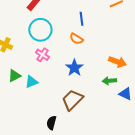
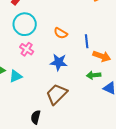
blue line: (81, 19) -> (87, 41), moved
blue star: (74, 68) -> (59, 62), turned -30

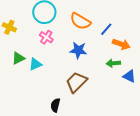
orange semicircle: (61, 33) -> (80, 21), size x1.5
blue line: (87, 41) -> (106, 29), turned 48

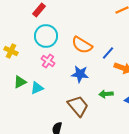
green arrow: (113, 63) -> (106, 94), moved
brown trapezoid: (76, 82) -> (78, 106), turned 95

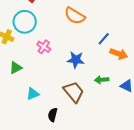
cyan circle: (46, 36) -> (25, 22), moved
orange semicircle: (82, 45) -> (75, 16), moved
cyan triangle: (37, 88) -> (33, 94), moved

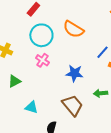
cyan circle: (25, 22) -> (41, 35), moved
cyan triangle: (33, 94) -> (31, 107), turned 40

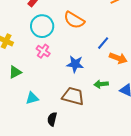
brown trapezoid: (72, 105) -> (73, 96), turned -35
cyan triangle: (31, 107) -> (32, 98), turned -32

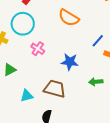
cyan circle: (42, 26) -> (23, 24), moved
brown trapezoid: (73, 96) -> (55, 89), moved

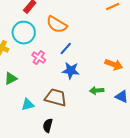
orange semicircle: (69, 18) -> (57, 25), moved
blue line: (98, 41) -> (66, 49), moved

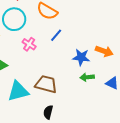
blue star: (71, 71) -> (81, 57), moved
cyan triangle: (28, 105) -> (18, 91), size x1.6
black semicircle: (48, 126) -> (48, 112), moved

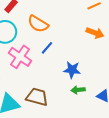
pink cross: (29, 44) -> (20, 57), size x1.6
orange arrow: (104, 51) -> (95, 33), moved

